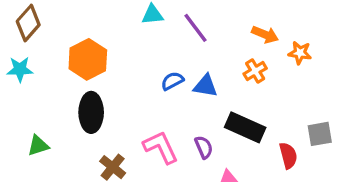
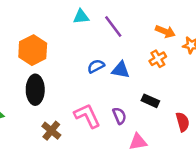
black rectangle: (245, 127) -> (150, 101), size x0.6

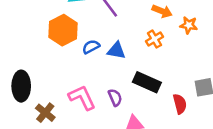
orange hexagon: (33, 50) -> (63, 30), moved
black ellipse: (35, 90) -> (21, 86), moved
black rectangle: (150, 101) -> (147, 82), size x1.5

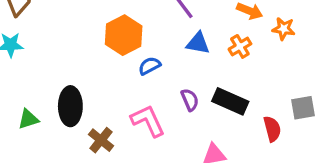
blue semicircle: (91, 47) -> (149, 66), moved
blue triangle: (116, 51) -> (198, 43), moved
purple semicircle: (115, 97) -> (190, 100), moved

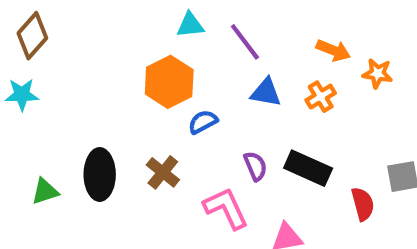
pink L-shape: (148, 121) -> (226, 208), moved
brown cross: (101, 140) -> (163, 172), moved

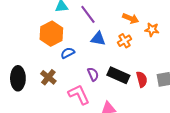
red semicircle: (363, 204) -> (142, 79), moved

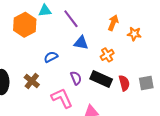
orange arrow: (131, 18) -> (113, 23), turned -91
orange hexagon: (51, 34) -> (25, 25), moved
orange cross: (124, 41) -> (107, 55), moved

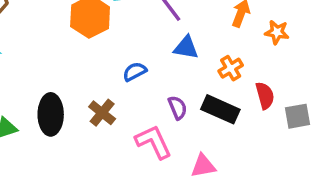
red semicircle: (124, 83) -> (265, 96), moved

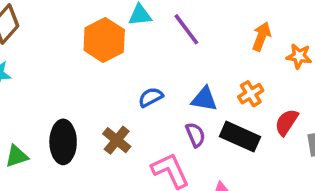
blue triangle: (186, 48) -> (204, 99), moved
red semicircle: (265, 96) -> (287, 122), turned -132

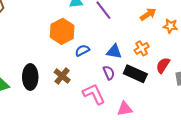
orange arrow: (261, 36) -> (148, 14), turned 35
orange hexagon: (104, 40) -> (62, 31), moved

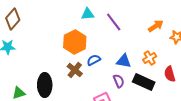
red semicircle: (163, 65) -> (170, 74), turned -49
brown cross: (62, 76) -> (75, 70), moved

